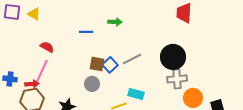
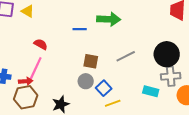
green arrow: (115, 22) -> (109, 19), size x1.6
blue square: (110, 65) -> (104, 88), moved
cyan rectangle: (136, 94) -> (151, 91), moved

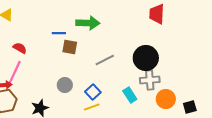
brown square: (91, 61) -> (70, 47), moved
blue square: (104, 88) -> (93, 92), moved
cyan rectangle: (151, 91) -> (130, 95), turned 42

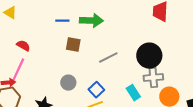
blue line: (59, 33) -> (62, 21), moved

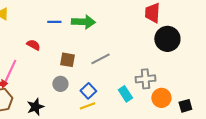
brown square: (73, 45) -> (67, 60), moved
red semicircle: (23, 46) -> (33, 45), moved
black circle: (149, 56) -> (167, 39), moved

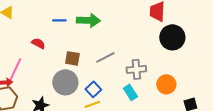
gray cross: (145, 79) -> (136, 69), moved
gray circle: (60, 84) -> (65, 82), size x1.6
orange circle: (161, 98) -> (166, 84), moved

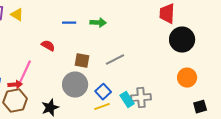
green arrow: (88, 20) -> (98, 23), size x0.7
gray cross: (136, 69) -> (141, 98), moved
orange circle: (166, 84) -> (187, 78), moved
cyan rectangle: (130, 92) -> (127, 100), moved

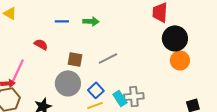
orange circle: (187, 78) -> (180, 60), moved

